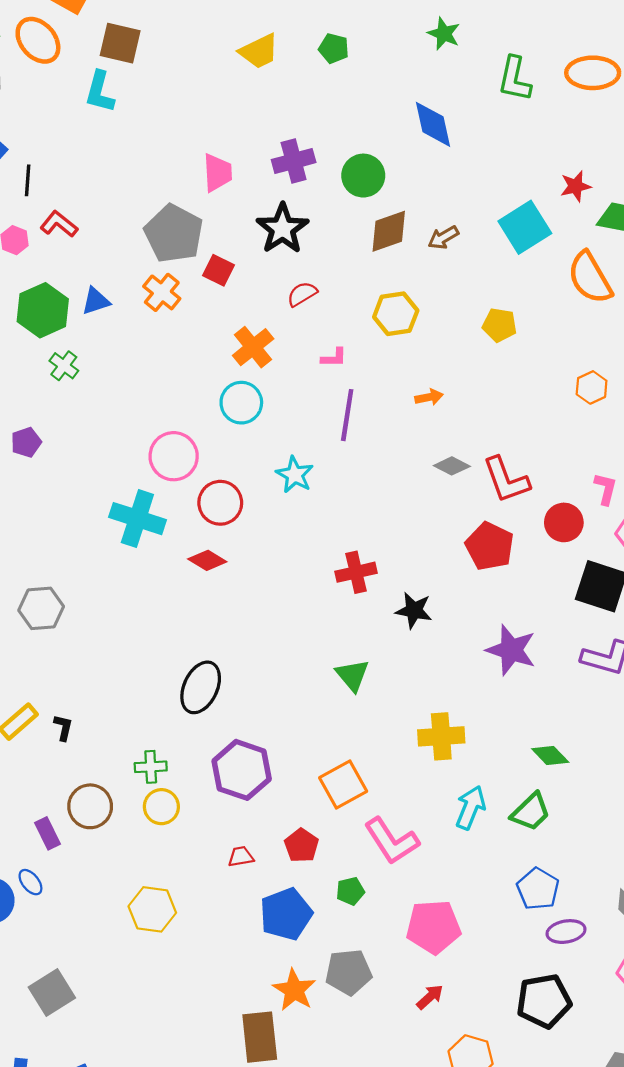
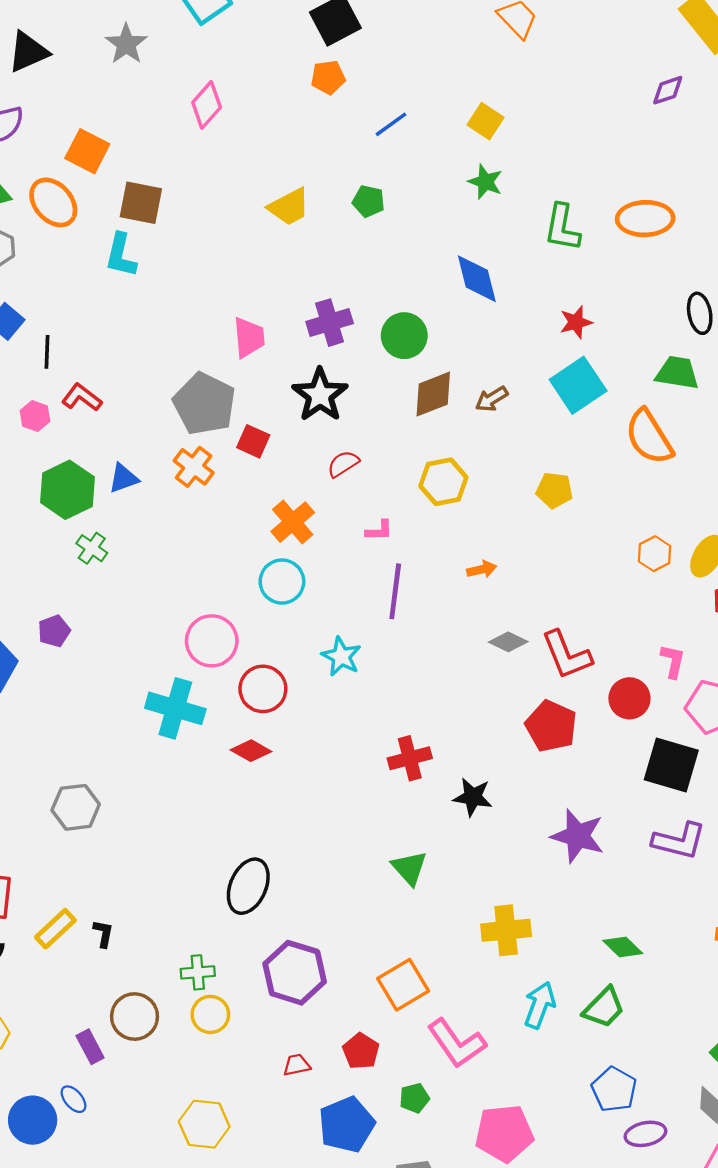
red star: (576, 186) -> (576, 322), moved

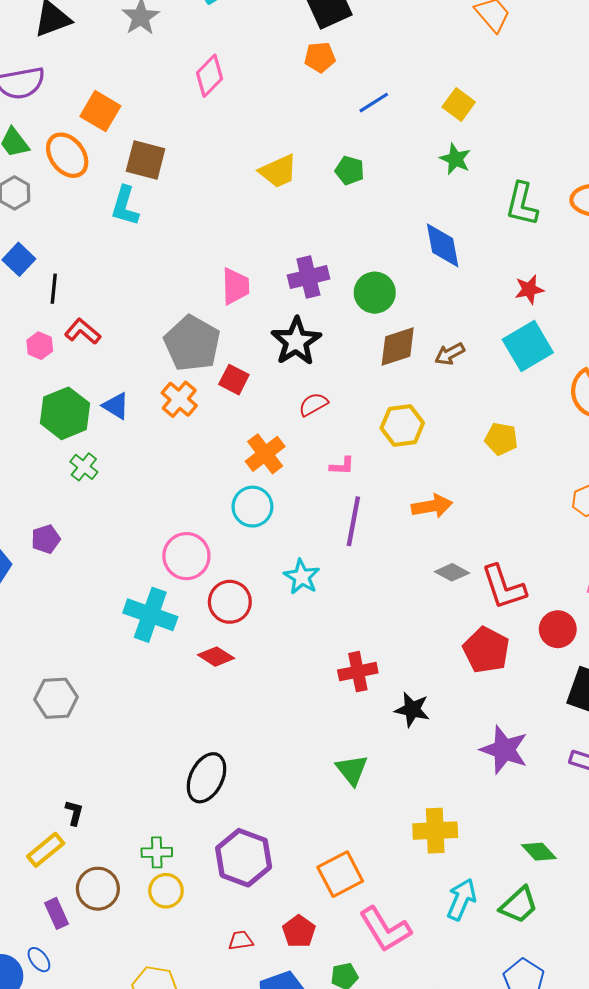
blue triangle: (124, 478) -> (116, 406), turned 48
orange arrow: (482, 569) -> (432, 506), size x1.5
yellow rectangle: (55, 929) -> (46, 850), moved

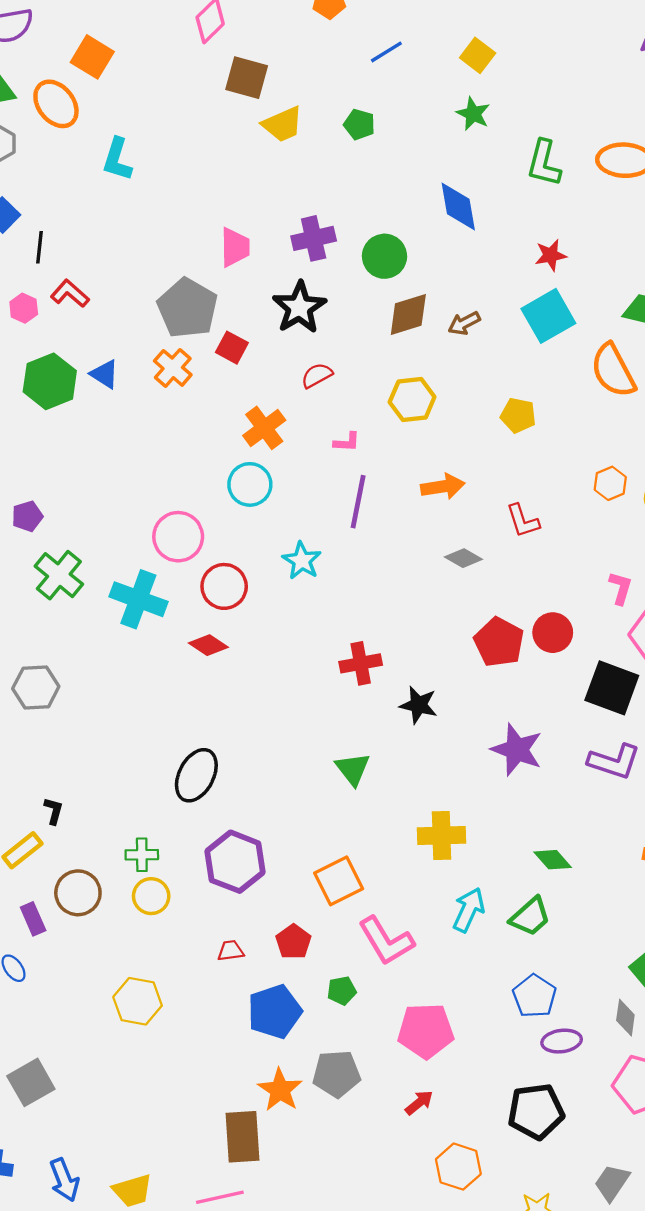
brown square: (146, 160) -> (247, 78), moved
green cross: (84, 467) -> (59, 575), moved, size x1.6
red L-shape: (504, 587) -> (523, 521), moved, size x0.7
red circle: (558, 629) -> (553, 633), moved

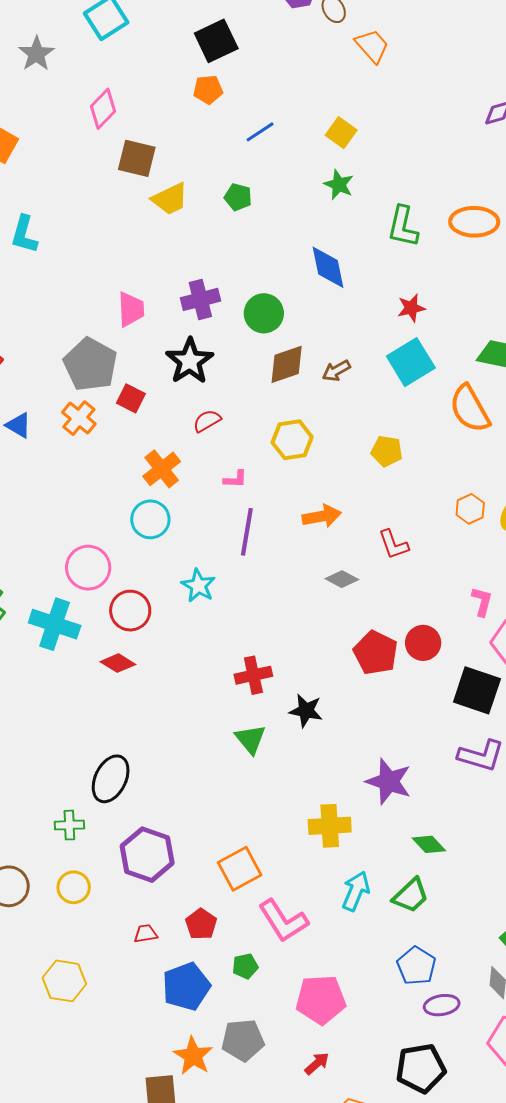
purple star: (517, 750) -> (389, 781), moved
green triangle: (353, 769) -> (251, 739), moved
green cross: (142, 855) -> (69, 825), moved

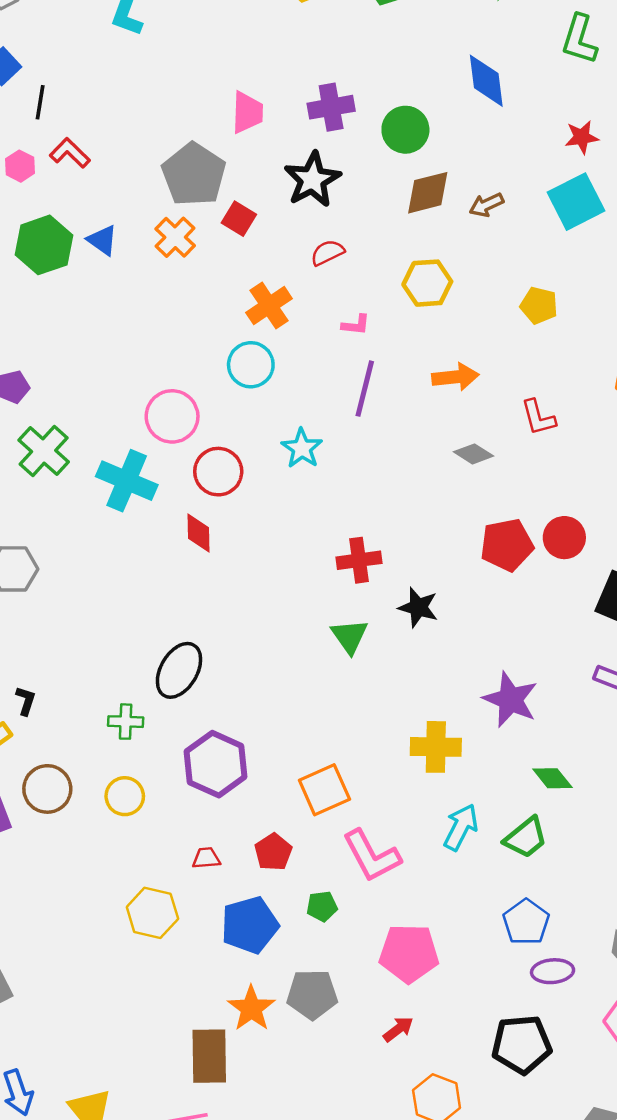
red pentagon: (376, 653) -> (507, 545), turned 30
red diamond: (118, 663) -> (199, 533), turned 52
yellow hexagon: (64, 981) -> (152, 913), moved

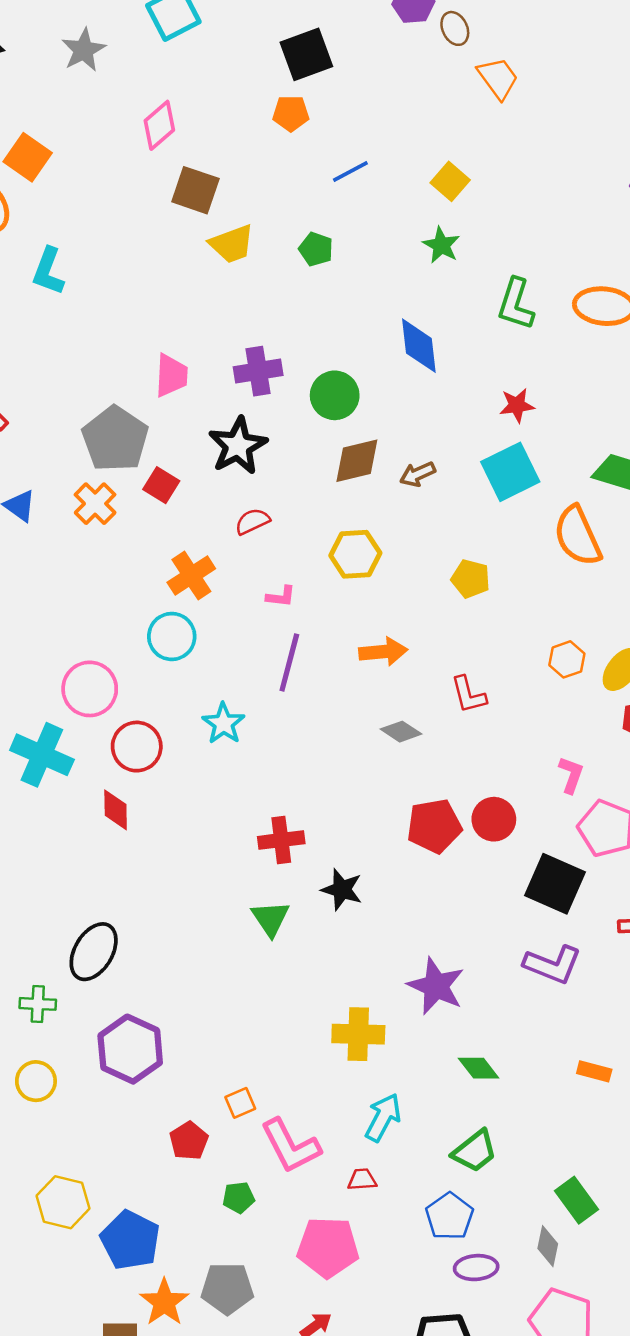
orange square: (324, 790) -> (240, 1103), moved, size x0.6
green trapezoid: (526, 838) -> (475, 1151), moved
red trapezoid: (206, 858) -> (362, 1179), moved
blue pentagon: (250, 925) -> (130, 1240), moved, turned -30

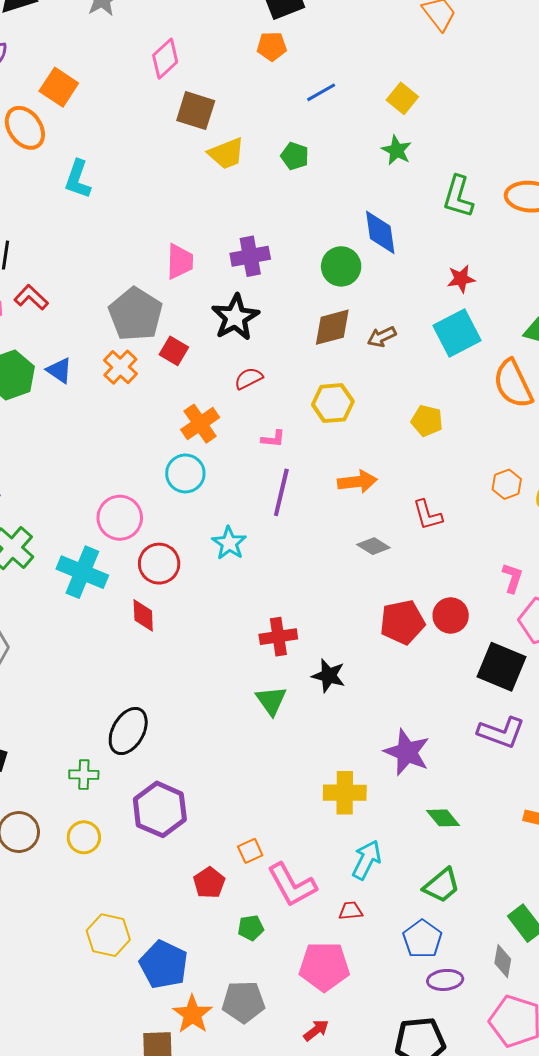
green circle: (335, 395) -> (341, 266), moved

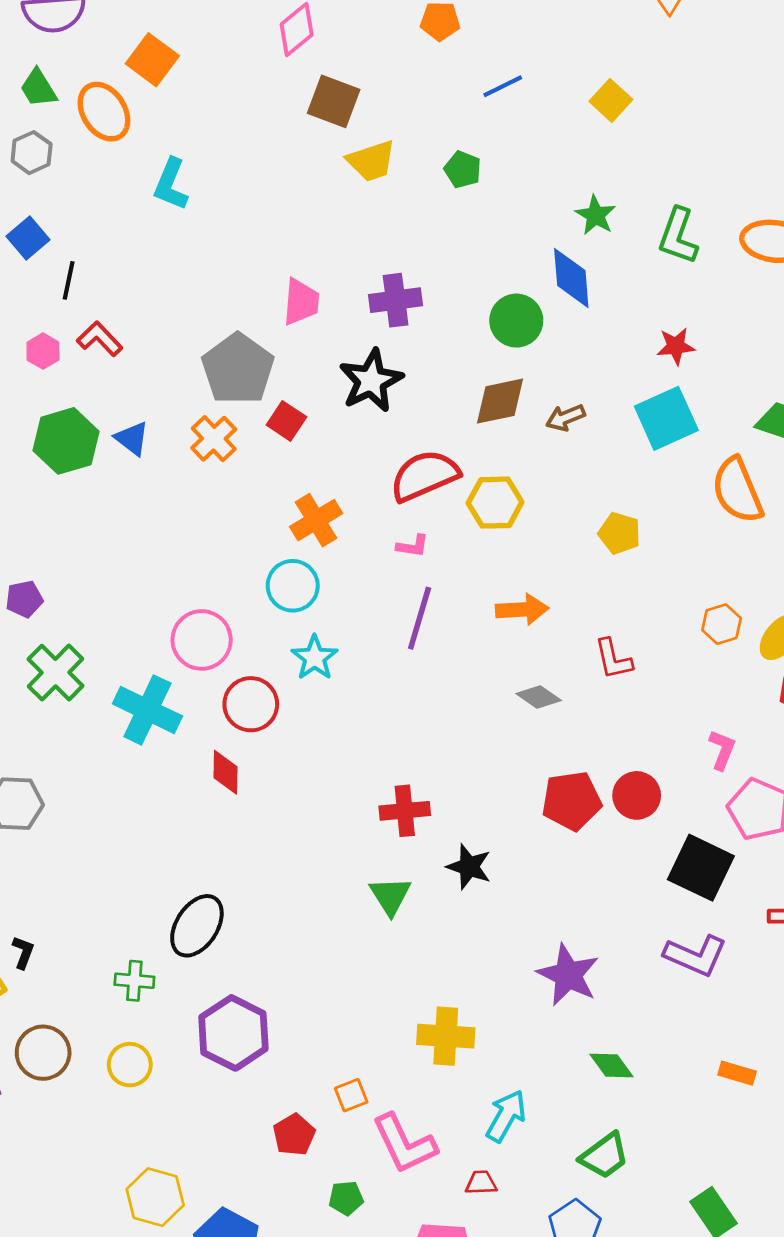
green star: (397, 150) -> (596, 215), moved
red semicircle: (249, 378) -> (425, 476), moved, size x1.8
cyan star: (229, 543) -> (315, 658), moved
yellow cross: (345, 793) -> (446, 1036), moved

